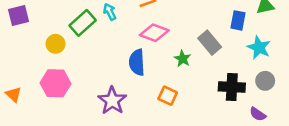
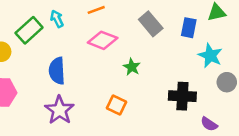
gray rectangle: (210, 43) -> (151, 24), moved
blue semicircle: (137, 62) -> (57, 71), moved
gray circle: (265, 81) -> (227, 82), moved

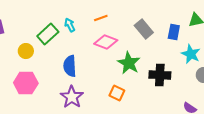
green star: (132, 67) -> (129, 63), size x1.6
black cross: (182, 96) -> (160, 75), moved

